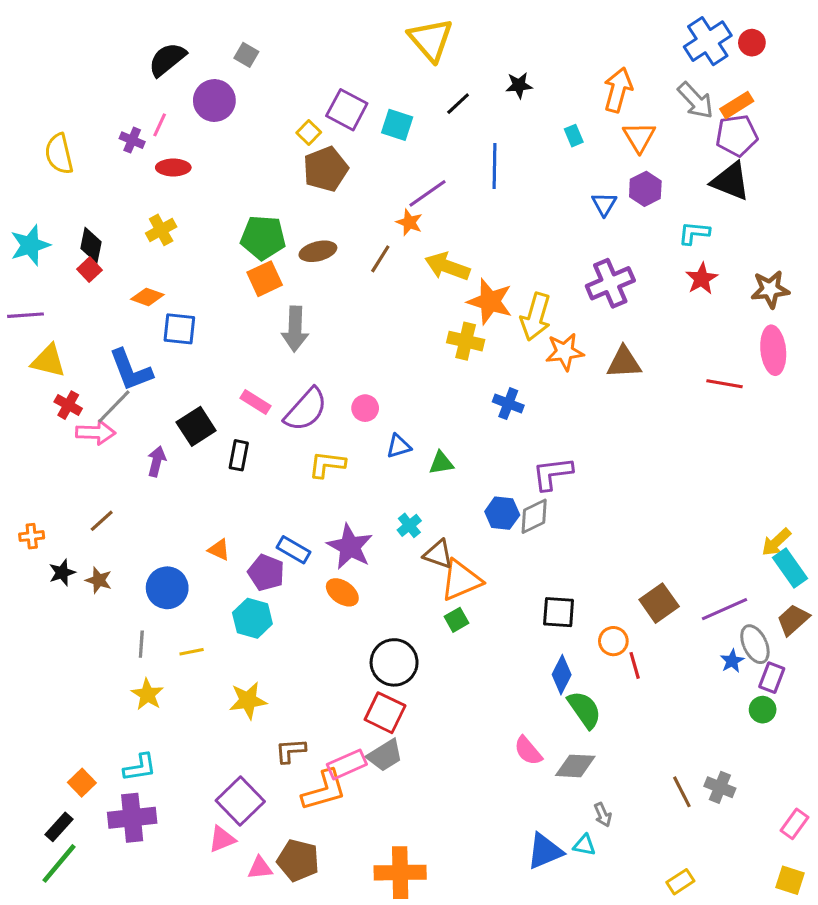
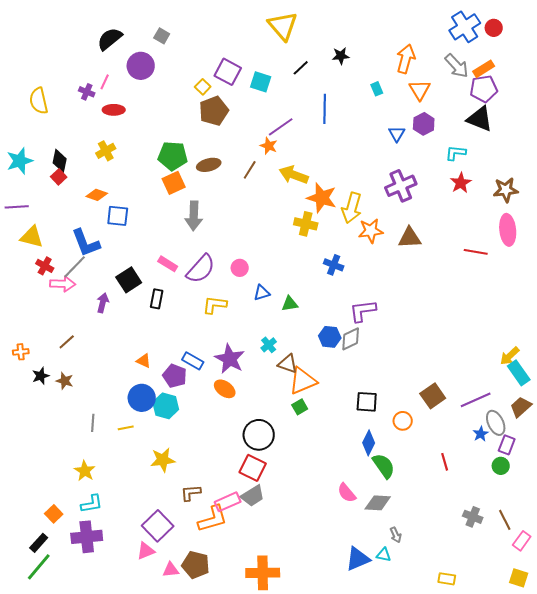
blue circle: (167, 588) -> (142, 398), moved
red line: (635, 665) -> (445, 462), moved
yellow star: (147, 694) -> (85, 471), moved
brown line: (682, 792) -> (505, 520), moved
yellow rectangle: (680, 882) -> (447, 579), turned 42

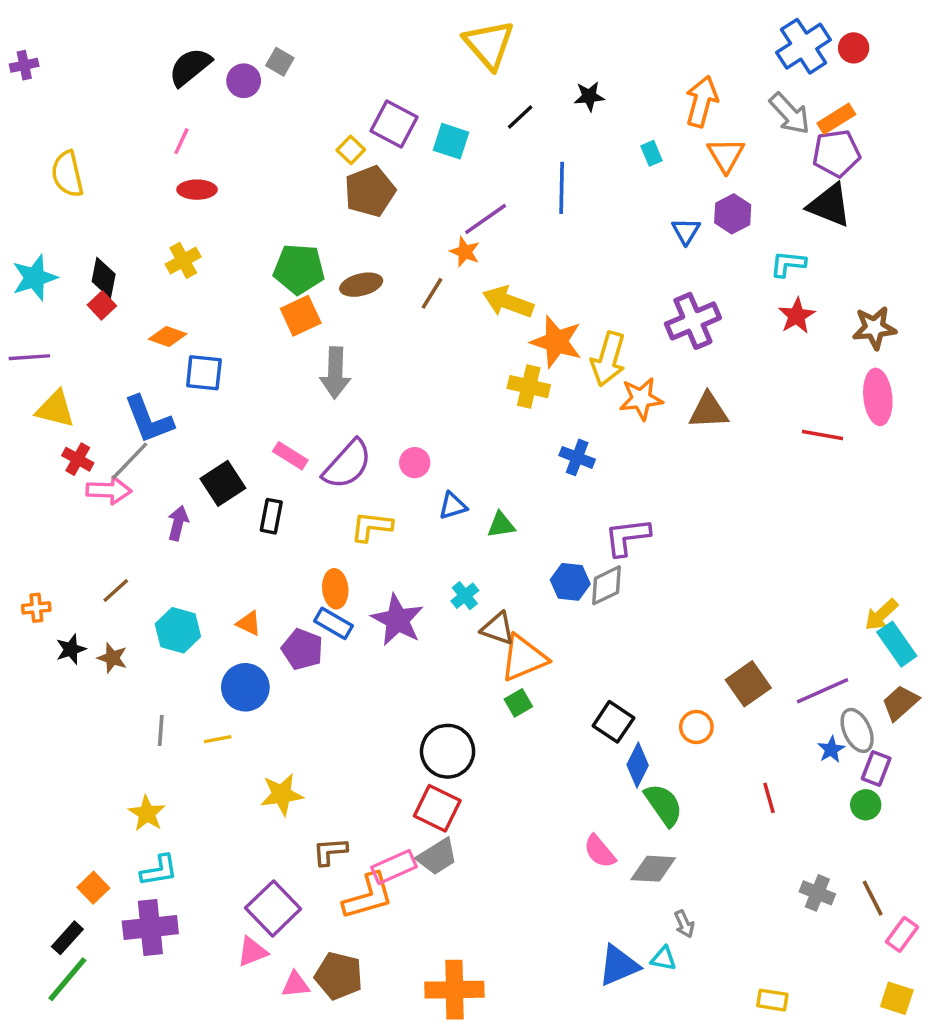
purple circle: (141, 66) -> (244, 81), moved, size x0.7
purple cross: (87, 92) -> (24, 65), moved, turned -35
orange ellipse: (225, 389) -> (335, 589), moved, turned 50
black square: (367, 402) -> (613, 722), moved, turned 30
cyan hexagon: (166, 406) -> (178, 630), moved

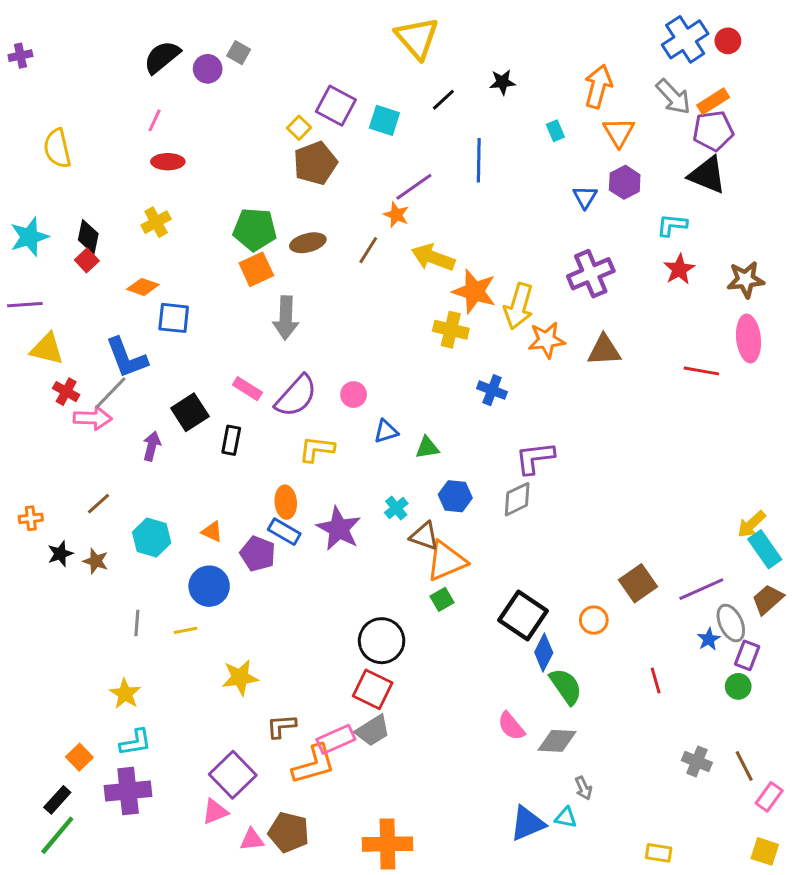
blue hexagon: (570, 582) -> (455, 496), moved
black square: (613, 722) -> (523, 616), size x1.4

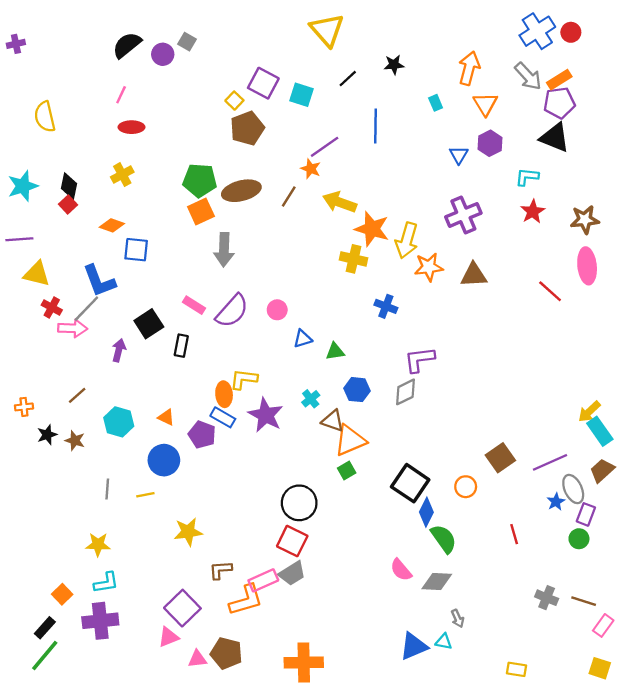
brown ellipse: (308, 243) -> (241, 191), size x1.4
red line: (701, 371) -> (550, 291), turned 32
yellow L-shape: (317, 449) -> (244, 379), moved
yellow star: (125, 694) -> (98, 545), turned -30
brown line: (744, 766) -> (584, 601), turned -45

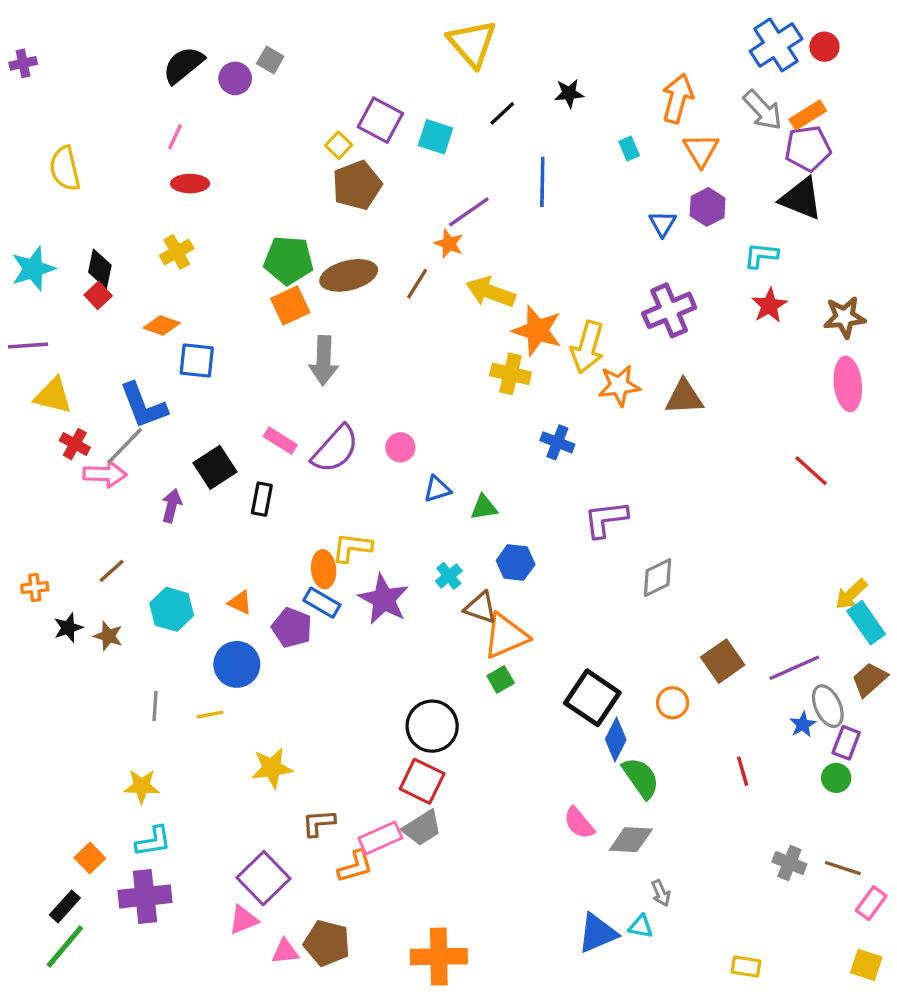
red line: (550, 291) -> (811, 471), moved
gray diamond: (406, 392) -> (658, 578), moved
orange L-shape: (246, 600) -> (355, 866), size x0.7

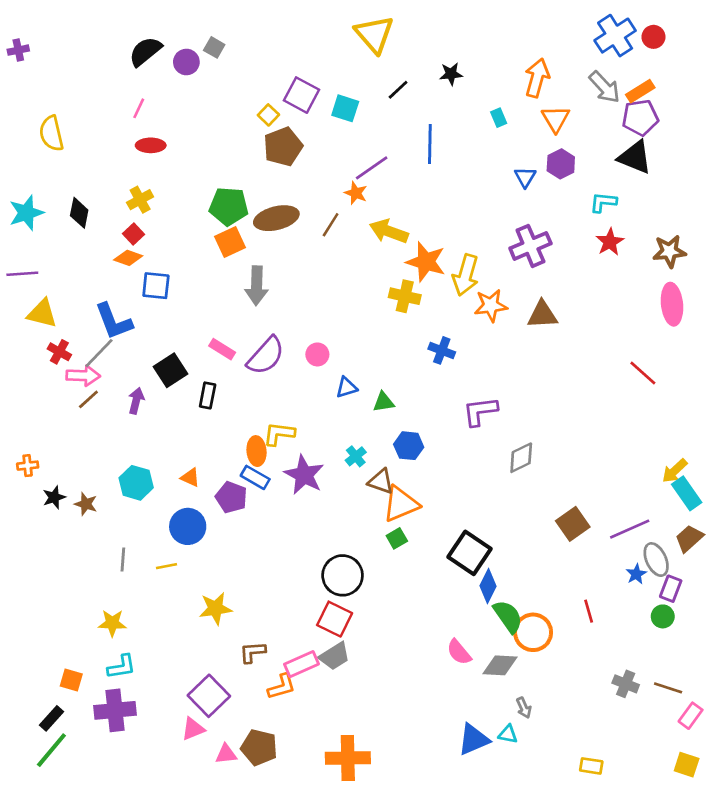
red square: (98, 295) -> (133, 234), moved
brown line: (112, 571) -> (88, 399), moved
orange circle: (673, 703) -> (533, 632), moved, size x1.5
orange square: (90, 858) -> (71, 680), turned -30

